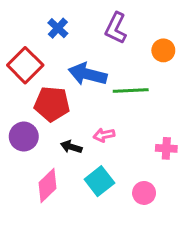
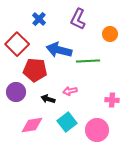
pink diamond: (48, 186) -> (32, 125), turned 35
pink circle: (144, 193) -> (97, 130), size x1.5

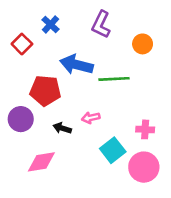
red square: (17, 44) -> (22, 44), moved, size x0.7
cyan square: (67, 122) -> (113, 150), moved
pink circle: (97, 130) -> (144, 167), moved

